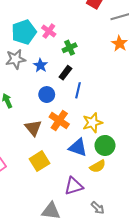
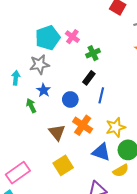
blue star: (40, 65) -> (44, 90), moved

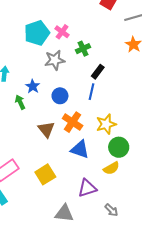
gray star: (39, 64) -> (55, 60), moved
black rectangle: (89, 78) -> (98, 72), moved
blue triangle: (101, 152) -> (80, 149), moved
yellow square: (63, 165) -> (45, 174), moved

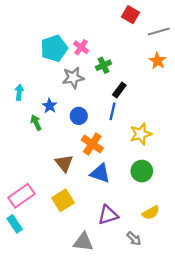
yellow star: (106, 124) -> (141, 134), moved
brown triangle: (46, 129) -> (64, 163), moved
yellow semicircle: (111, 168) -> (151, 213), moved

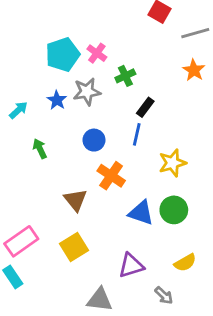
cyan arrow: (19, 92) -> (18, 110), turned 42
blue star: (50, 106) -> (57, 100), moved
blue triangle: (100, 173) -> (141, 213), moved

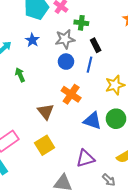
green cross: (125, 76) -> (81, 23), turned 32
gray star: (87, 92) -> (65, 39), moved
black rectangle: (145, 107) -> (96, 45), turned -64
blue circle: (94, 140) -> (66, 62), moved

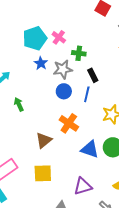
blue star: (32, 40) -> (41, 63), moved
brown triangle: (46, 112) -> (44, 140), turned 30
yellow square: (45, 145) -> (43, 173), turned 30

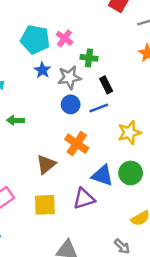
cyan pentagon: (35, 38) -> (35, 40), turned 30
blue line: (87, 94) -> (99, 108), turned 56
green arrow: (19, 104) -> (15, 120), turned -64
purple triangle: (83, 186) -> (84, 199), moved

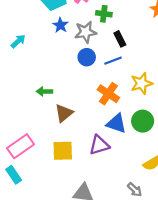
green arrow: (15, 120) -> (44, 91), moved
orange cross: (77, 144) -> (108, 94), moved

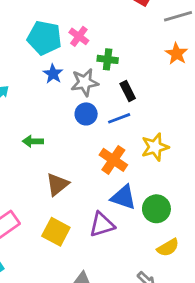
green arrow: (44, 91) -> (33, 141), moved
green circle: (143, 121) -> (156, 209), moved
yellow square: (63, 151) -> (56, 232), turned 30

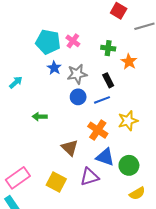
orange star: (177, 54) -> (129, 62), moved
green cross: (108, 59) -> (108, 48), moved
brown triangle: (57, 184) -> (70, 148), moved, turned -36

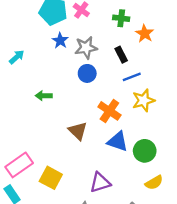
blue line: (102, 100) -> (132, 77), moved
purple triangle: (89, 177) -> (100, 183), moved
yellow square: (56, 182) -> (51, 178), moved

